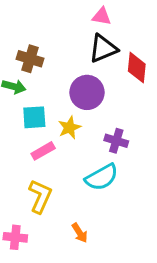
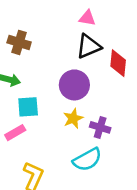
brown cross: (30, 59) -> (19, 42), moved
yellow star: (69, 128) -> (73, 118), moved
pink rectangle: (43, 151) -> (15, 133), moved

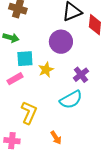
yellow star: (73, 118) -> (46, 70), moved
purple cross: (100, 127) -> (81, 75), turned 35

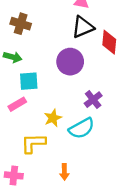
yellow star: (46, 70) -> (53, 118), moved
yellow L-shape: (29, 113) -> (33, 143), turned -115
orange arrow: (56, 138) -> (64, 172), turned 32

